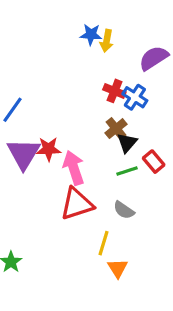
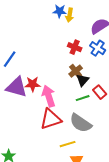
blue cross: (135, 97) -> (98, 48), moved
purple triangle: (23, 154) -> (17, 87), turned -45
gray semicircle: (124, 210) -> (81, 123), size x1.6
yellow line: (103, 243) -> (68, 144), turned 56

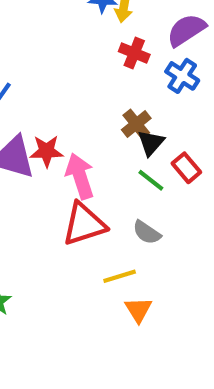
red cross: (75, 47) -> (134, 53), moved
green line: (83, 98) -> (151, 180), turned 56
gray semicircle: (81, 123) -> (147, 232), size x0.6

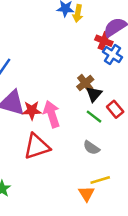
red cross: (134, 53) -> (104, 41), moved
red star: (47, 151) -> (32, 110), moved
red triangle: (84, 224) -> (37, 146), moved
yellow line: (120, 276) -> (100, 180), moved

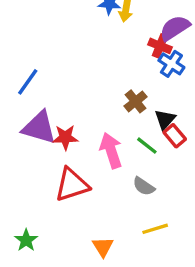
black triangle: (94, 94) -> (165, 119), moved
pink arrow: (52, 114) -> (111, 150), moved
orange triangle: (86, 194) -> (103, 247), moved

